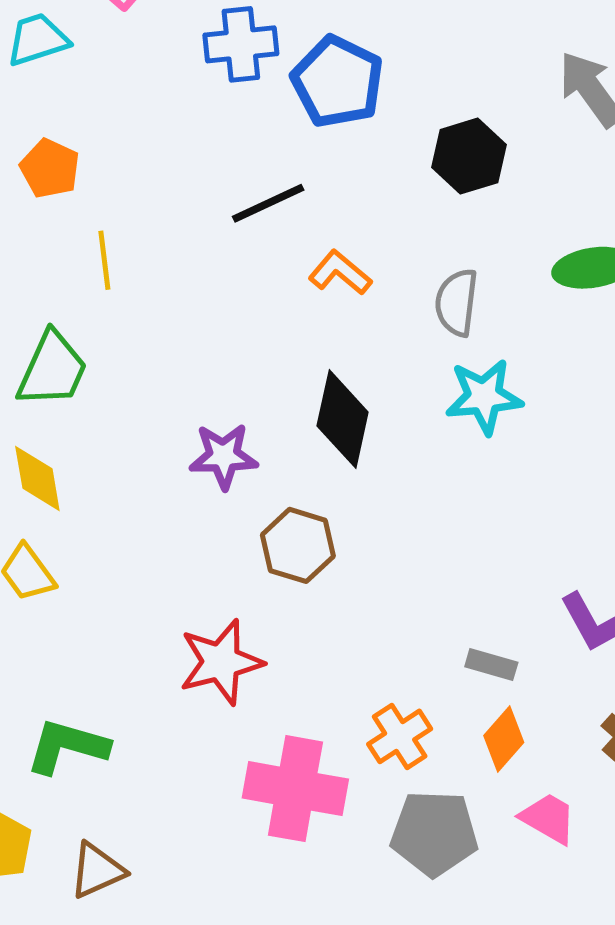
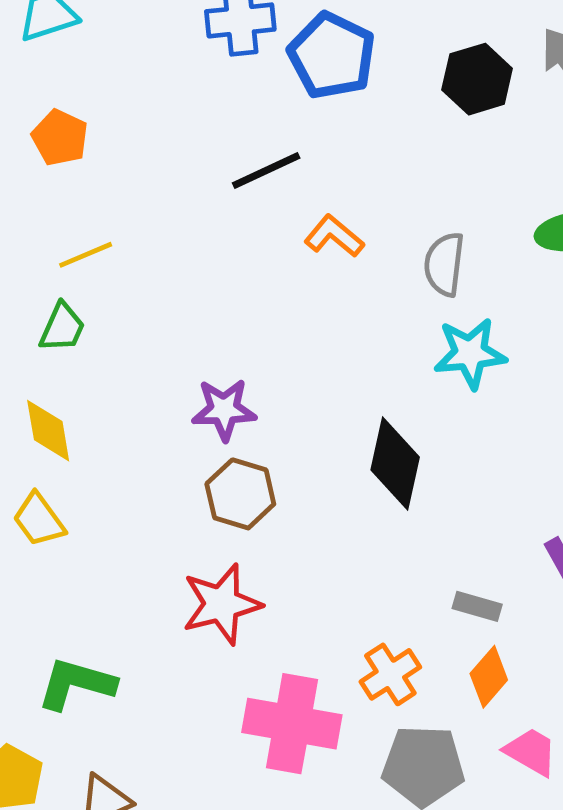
black hexagon: (469, 156) -> (477, 79), moved
yellow line: (104, 260) -> (86, 255), moved, turned 74
green trapezoid: (52, 369) -> (62, 328), size x0.7
black diamond: (343, 419) -> (395, 463), moved
brown hexagon: (298, 545) -> (240, 494), moved

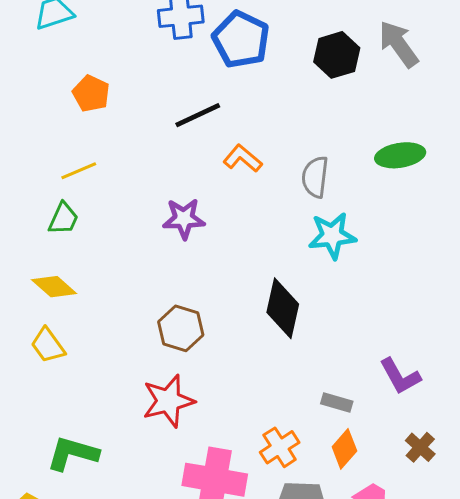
orange pentagon: (60, 138) -> (91, 94), moved
purple star: (224, 410) -> (184, 219), moved
yellow diamond: (48, 431) -> (54, 287), turned -39

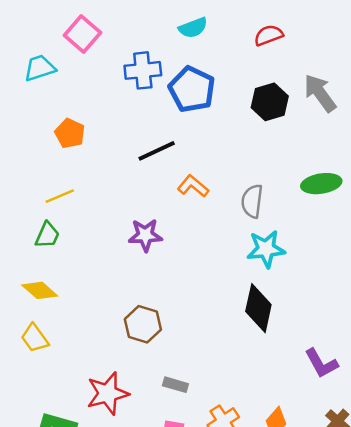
black diamond: (283, 308) -> (258, 308), moved
red star: (168, 401) -> (108, 393), moved
gray rectangle: (337, 402) -> (175, 385), moved

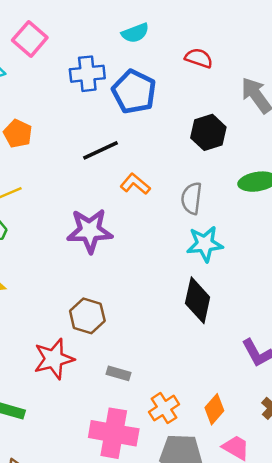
red semicircle: (268, 35) -> (199, 58), moved, turned 40
black hexagon: (270, 102) -> (208, 132), moved
purple star: (145, 235) -> (90, 231), size x1.4
red star: (108, 393) -> (54, 359), moved

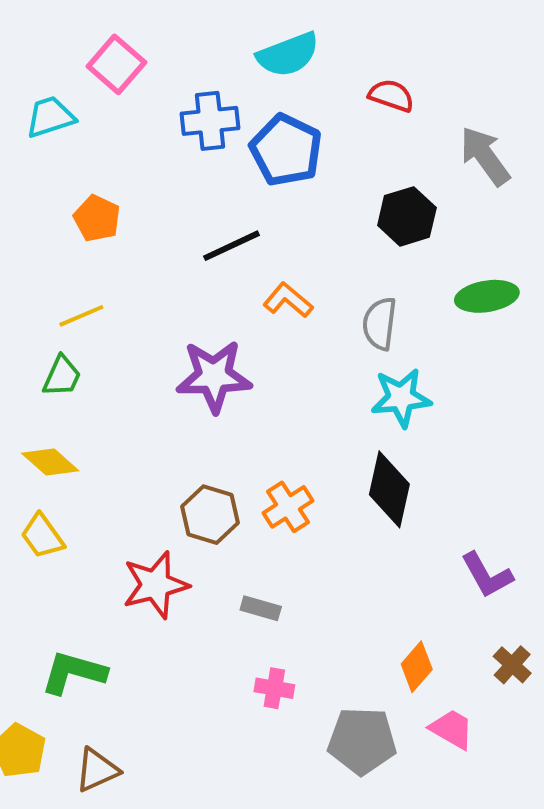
cyan semicircle: (135, 33) -> (288, 55), size x1.4
orange cross: (164, 408) -> (288, 507), moved
pink cross: (114, 433) -> (274, 688), moved, size x0.5

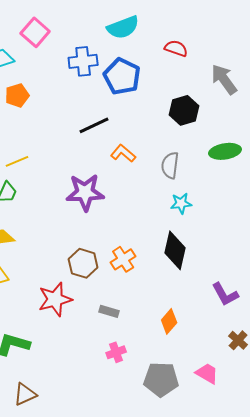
orange pentagon: (97, 218) -> (17, 95), moved, turned 30
cyan star: (401, 398) -> (181, 203), size x0.7
orange diamond: (417, 667) -> (169, 321), moved
pink cross: (274, 688) -> (116, 352), turned -30

